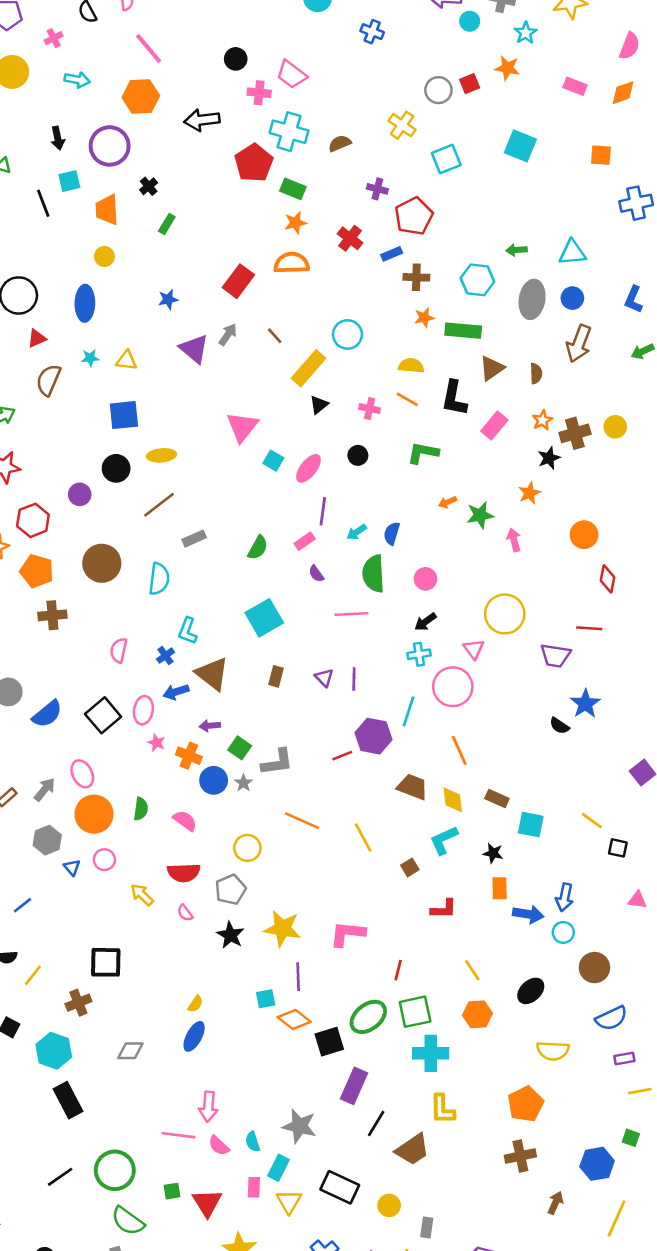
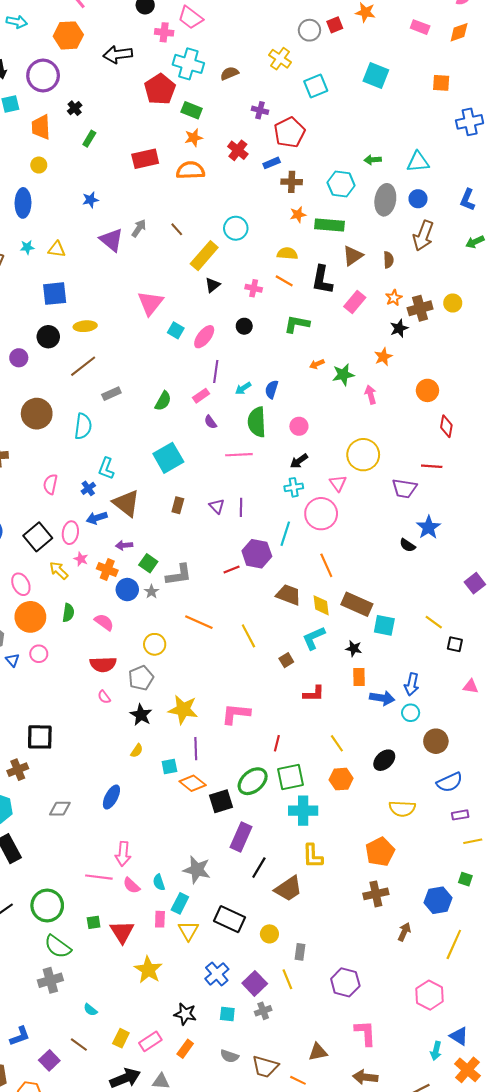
red rectangle: (238, 281) -> (145, 159), moved, turned 40
brown rectangle: (497, 799) -> (357, 604), size x1.6
yellow arrow: (142, 895) -> (59, 571), moved
yellow semicircle: (195, 1004) -> (137, 751), moved

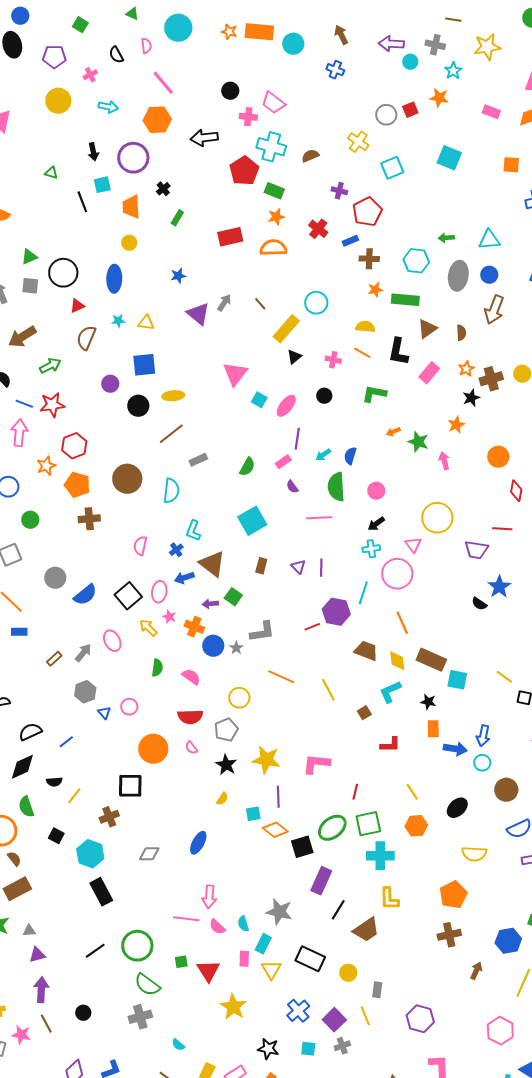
purple circle: (19, 358) -> (110, 384), moved
green star: (343, 375) -> (418, 442), turned 30
green square: (148, 563) -> (233, 597), moved
orange circle: (30, 617) -> (153, 749), moved

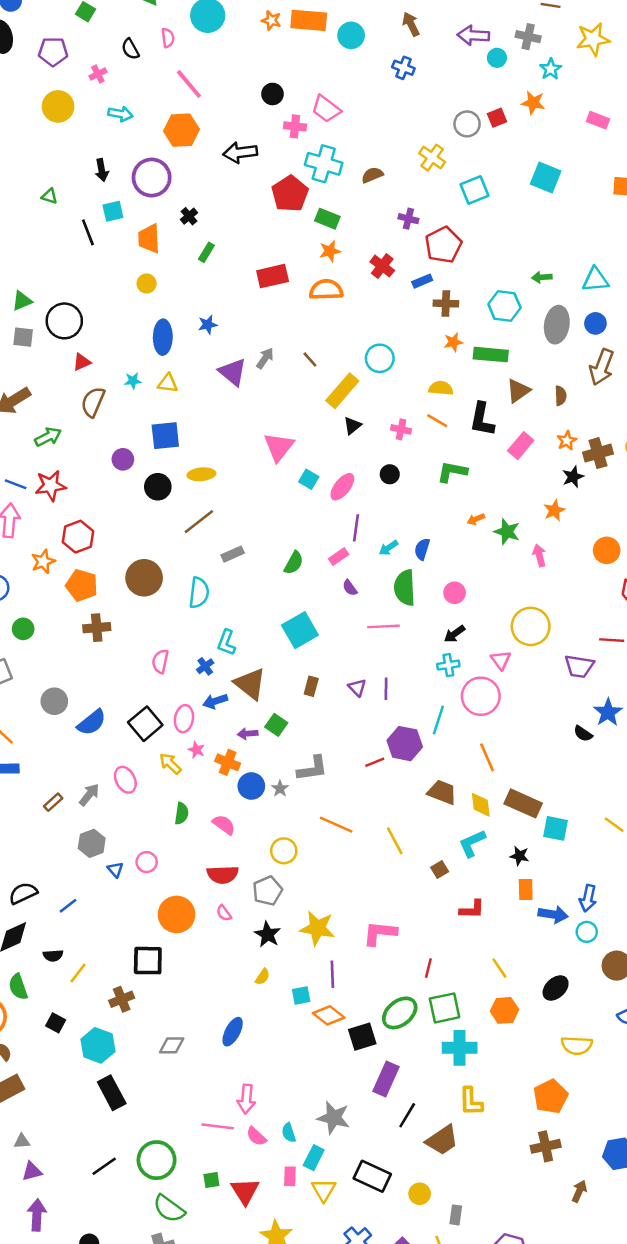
blue ellipse: (114, 279) -> (163, 337), moved

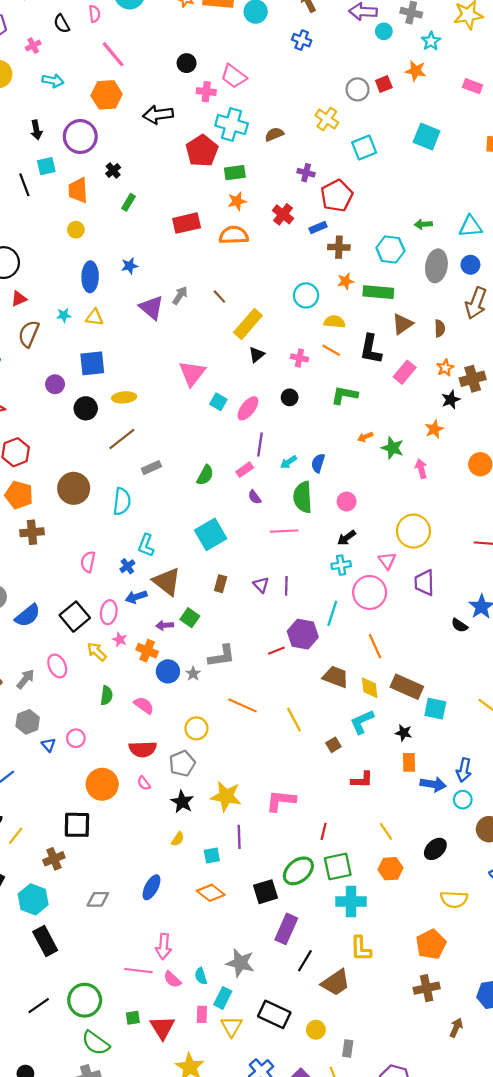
green rectangle: (327, 219) -> (235, 173), turned -30
cyan circle: (380, 358) -> (306, 295), moved
purple trapezoid: (579, 666) -> (424, 583), moved, turned 80
orange diamond: (329, 1015) -> (211, 893), moved

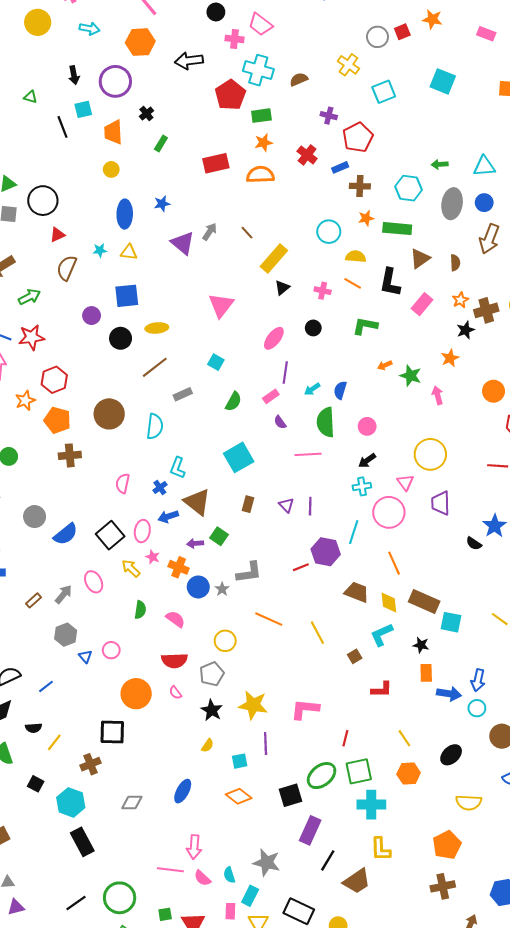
cyan square: (218, 402) -> (216, 362), moved

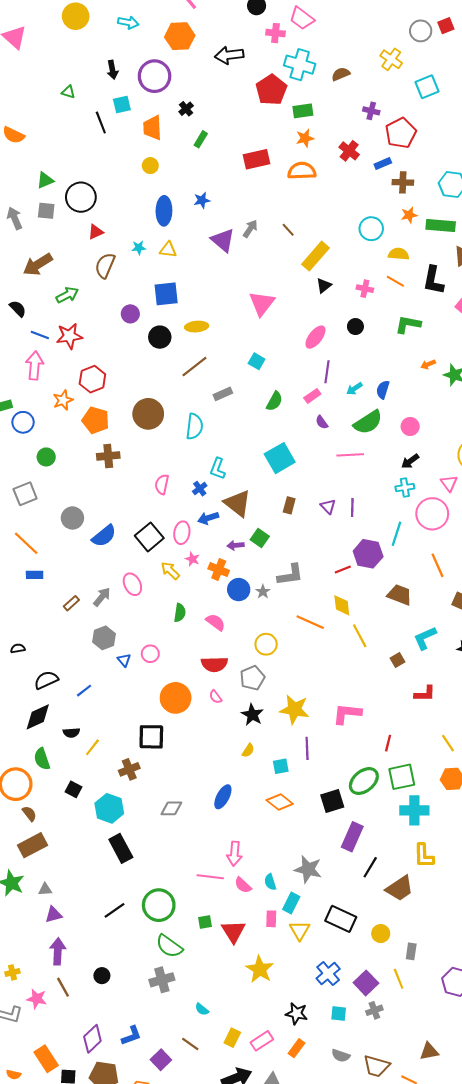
green semicircle: (326, 422) -> (368, 422), turned -120
yellow diamond: (389, 603) -> (342, 605), moved

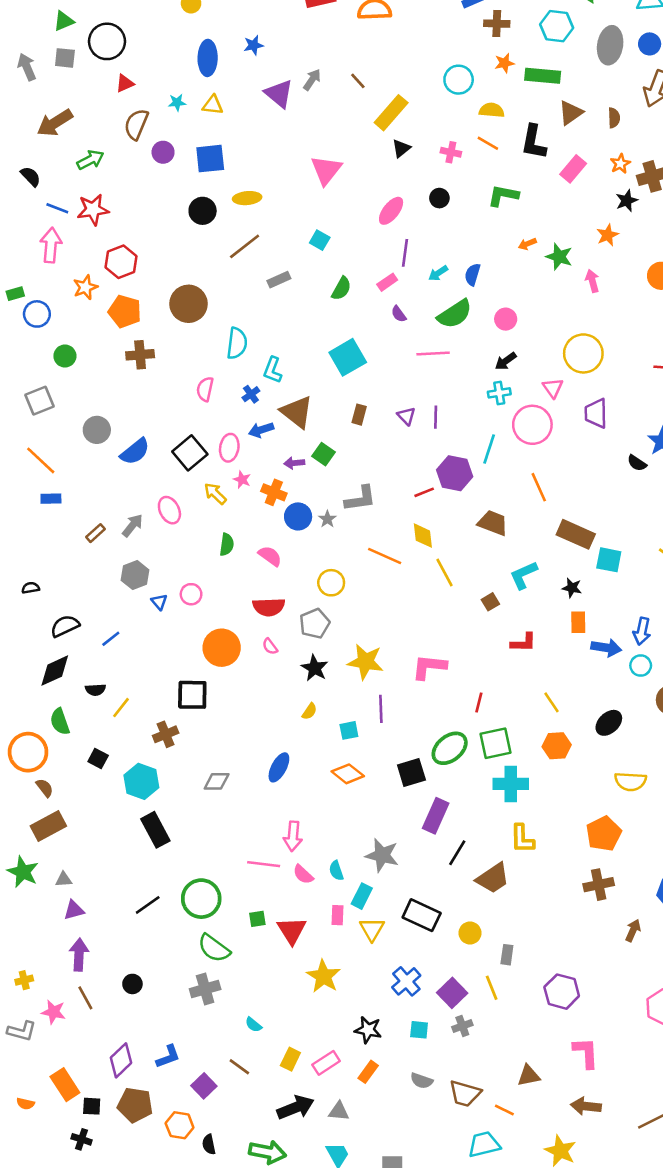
purple circle: (130, 314) -> (163, 152), moved
cyan semicircle: (194, 426) -> (237, 343), moved

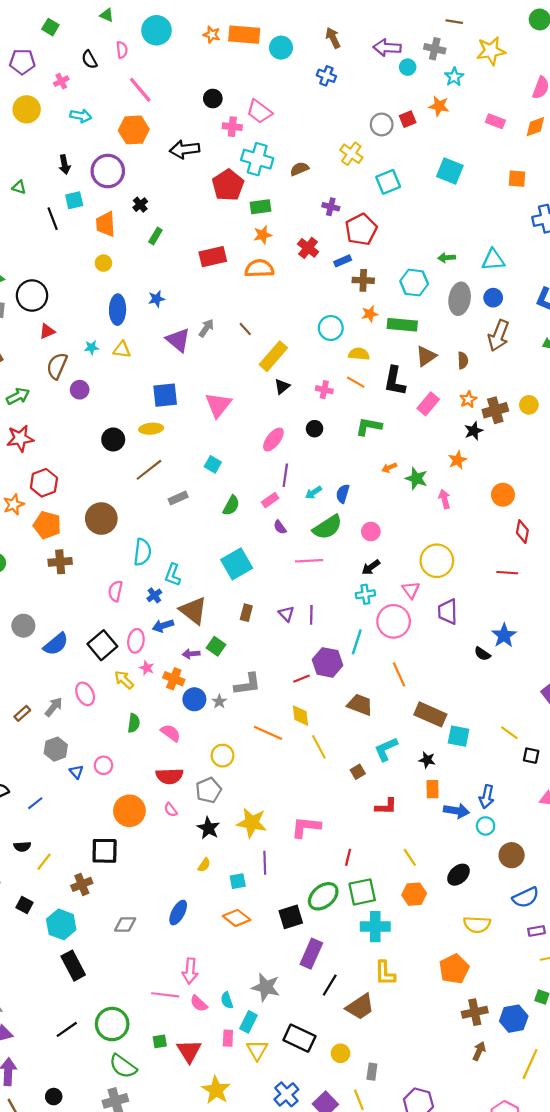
blue square: (210, 159) -> (165, 395), moved
brown cross: (599, 885) -> (475, 1012), moved

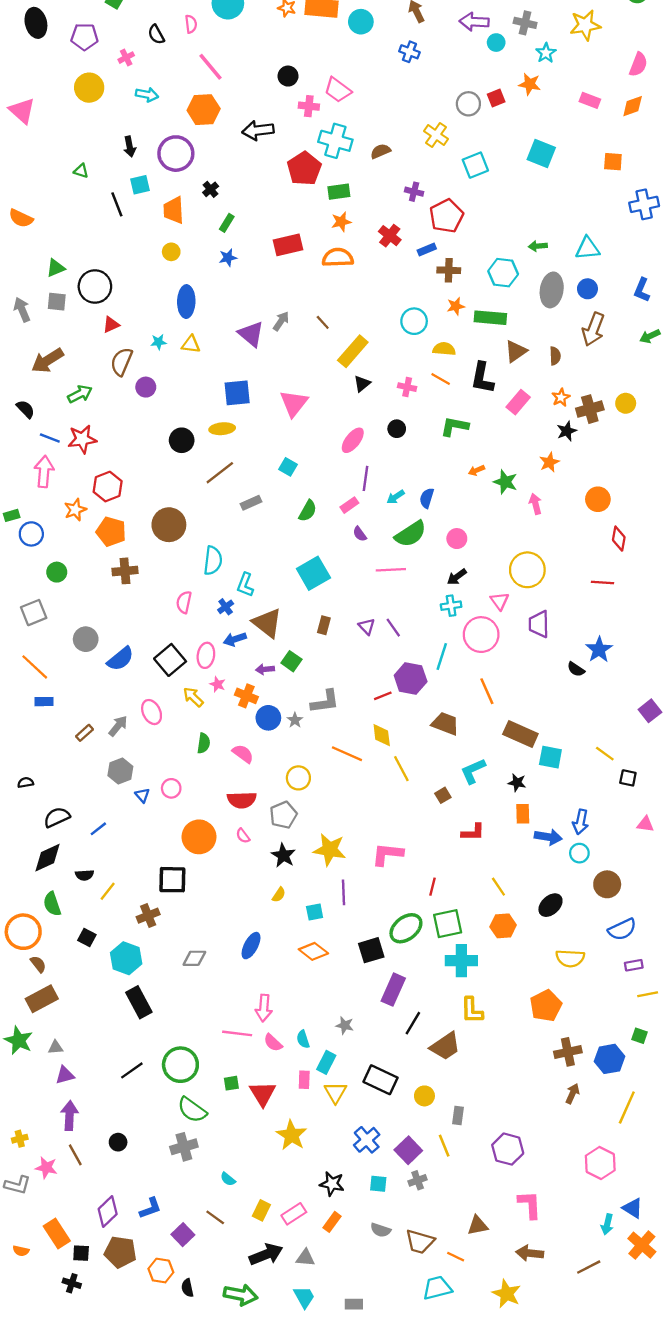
blue star: (156, 299) -> (228, 258), moved
purple line: (311, 615) -> (393, 628), turned -36
gray star: (266, 987) -> (345, 1025), size x0.6

